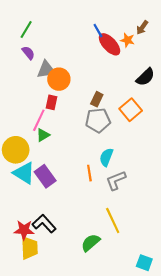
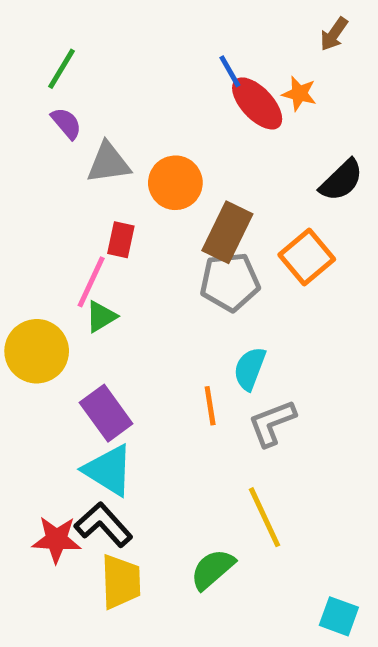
brown arrow: (142, 27) -> (334, 34), moved
orange circle: (59, 79) -> (175, 183), moved
brown rectangle: (97, 99) -> (227, 232), size x1.6
cyan triangle: (24, 173) -> (108, 470), moved
yellow trapezoid: (29, 248) -> (121, 582), moved

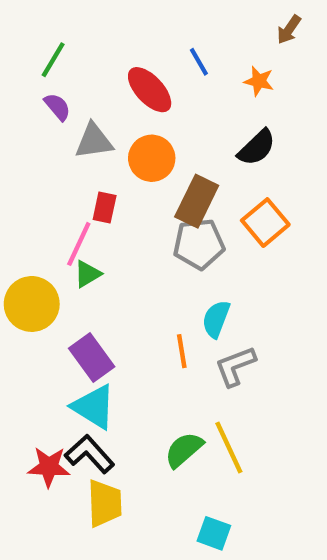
red ellipse: (257, 103) -> (150, 90), moved
black semicircle: (341, 180) -> (257, 148), moved
green semicircle: (213, 569) -> (184, 450), moved
cyan square: (339, 616) -> (214, 533), moved

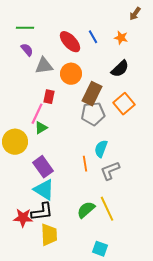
green line: (53, 60) -> (25, 28), turned 60
blue line: (199, 62) -> (93, 37), moved
black L-shape: (90, 454) -> (42, 212), turned 125

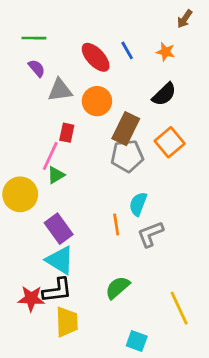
yellow line: (107, 209) -> (179, 308), moved

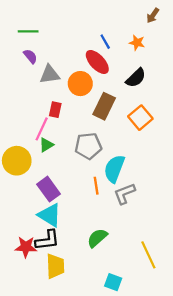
red ellipse: (96, 57) -> (97, 62), moved
gray pentagon: (127, 156) -> (88, 146), moved
cyan semicircle: (138, 204) -> (114, 169), size x1.4

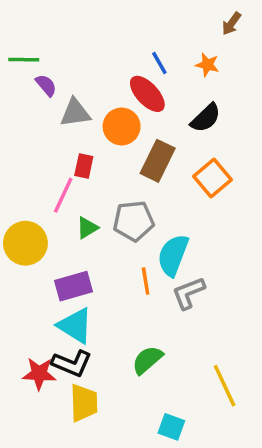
green line: (28, 31) -> (24, 60), moved
green triangle: (46, 145) -> (87, 228), moved
purple rectangle: (48, 189) -> (74, 286), turned -70
black L-shape: (47, 240) -> (72, 363), turned 30

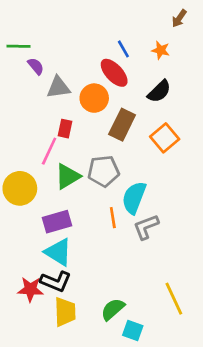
green triangle: (87, 228) -> (68, 176), size x1.5
green semicircle: (147, 360) -> (113, 309), moved

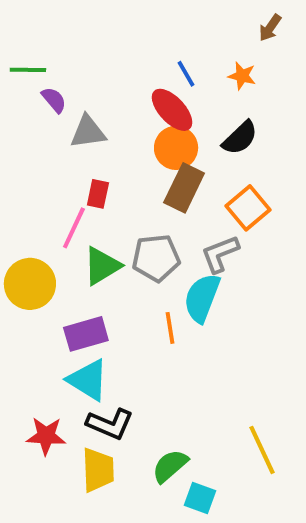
orange circle: (94, 98) -> (176, 148), moved
gray L-shape: (146, 227) -> (220, 254), moved
black L-shape: (56, 281) -> (110, 424), moved

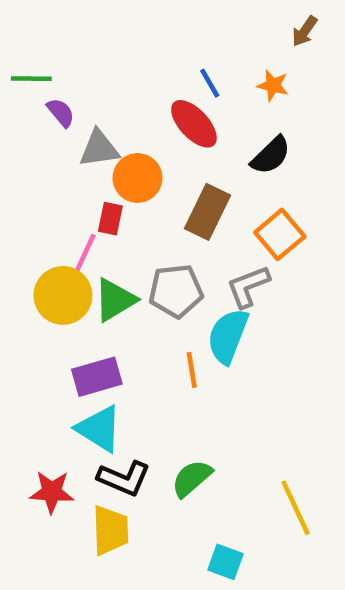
orange circle: (176, 148) -> (137, 178), moved
yellow circle: (30, 284) -> (63, 295), moved
green semicircle: (170, 466) -> (192, 478), moved

